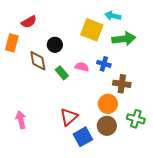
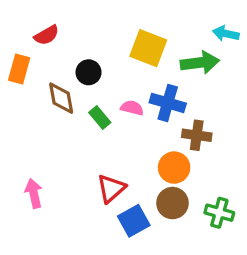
cyan arrow: (113, 16) -> (226, 34), moved
blue cross: (104, 64) -> (168, 103), size x1.5
green cross: (136, 119) -> (219, 213), moved

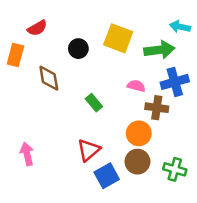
black circle: (89, 72) -> (78, 49), moved
blue cross: (168, 103) -> (175, 82), moved, turned -32
pink semicircle: (132, 108) -> (136, 86), moved
green rectangle: (100, 117) -> (94, 103), moved

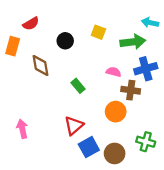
yellow square: (118, 38) -> (98, 32), size x0.6
brown circle: (137, 162) -> (115, 153), moved

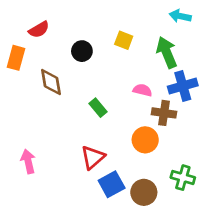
cyan arrow: (150, 23) -> (180, 16), moved
green arrow: (133, 42) -> (167, 52), turned -105

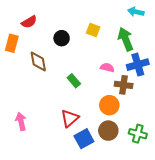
brown circle: (144, 192) -> (108, 131), moved

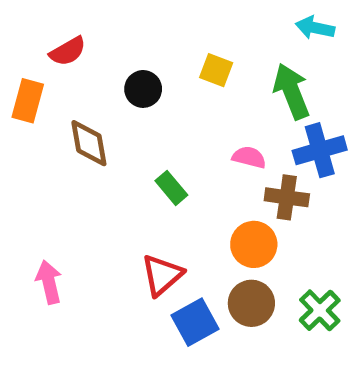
green cross: (138, 134) -> (320, 310), turned 30

